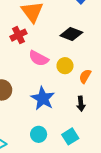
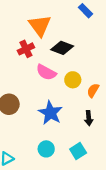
black diamond: (71, 34) -> (62, 48), moved

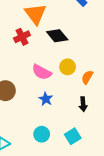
black diamond: (62, 48) -> (57, 36), turned 30
pink semicircle: (46, 72) -> (42, 72), moved
blue star: (50, 113) -> (46, 99), size x0.6

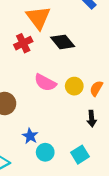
yellow circle: (68, 67) -> (74, 86), moved
blue star: (46, 99) -> (30, 136), moved

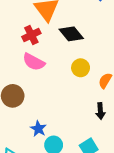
pink semicircle: (45, 83) -> (34, 62), moved
yellow circle: (74, 86) -> (81, 68), moved

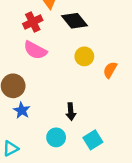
black arrow: (100, 111) -> (71, 112), moved
blue star: (38, 129) -> (22, 110), moved

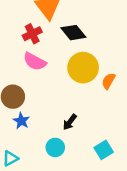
yellow circle: (84, 56) -> (83, 68), size x1.6
black arrow: (71, 112) -> (70, 122), turned 42
cyan square: (93, 140) -> (104, 150), moved

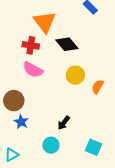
red cross: (32, 34) -> (31, 45), turned 35
yellow circle: (83, 68) -> (75, 75), size x0.7
cyan square: (104, 150) -> (93, 147), turned -35

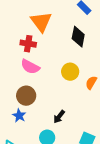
black diamond: (67, 44) -> (78, 37), moved, turned 50
brown circle: (14, 101) -> (26, 96), moved

